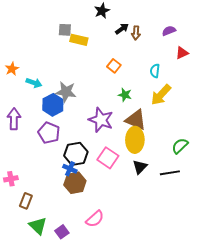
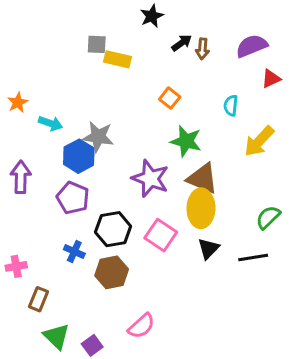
purple semicircle: (169, 31) -> (252, 46), size x1.5
green star: (125, 95) -> (186, 141), size x1.5
yellow arrow: (161, 95) -> (259, 141), moved
blue cross: (70, 169) -> (74, 252), moved

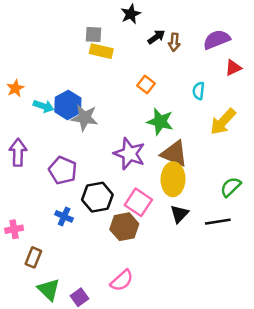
gray square: (97, 44) -> (94, 34), moved
blue hexagon: (79, 156) -> (68, 105), moved
brown hexagon: (112, 272) -> (124, 227), moved

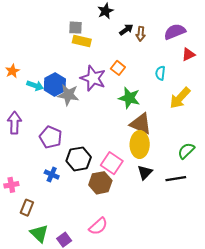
purple star: (129, 154) -> (93, 78), moved

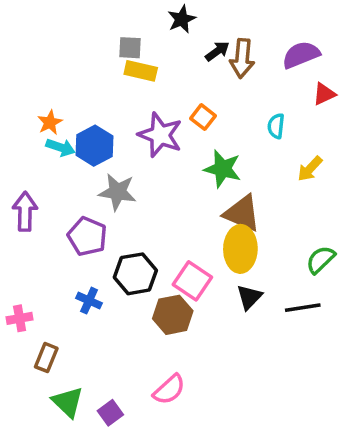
brown arrow: (141, 34) -> (242, 58), size x1.5
orange star: (12, 71) -> (50, 122), moved
gray star: (68, 95) -> (118, 192), moved
yellow arrow: (180, 98) -> (310, 169), size x0.7

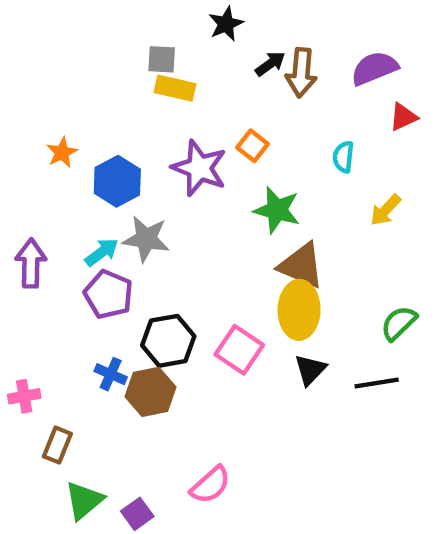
cyan arrow: (61, 147) -> (102, 252), moved, turned -56
brown hexagon: (173, 315) -> (151, 392), moved
green triangle: (68, 402) -> (84, 500), turned 36

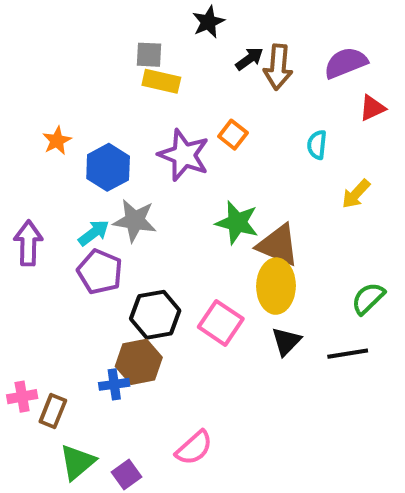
green star: (277, 210) -> (237, 223), moved
blue cross: (111, 374) -> (114, 384), moved, turned -32
pink cross: (24, 396) -> (22, 397), moved

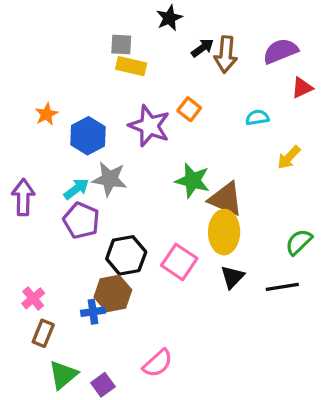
cyan semicircle: (317, 145) -> (257, 118), turned 75
pink cross: (22, 397) -> (33, 298), moved, turned -30

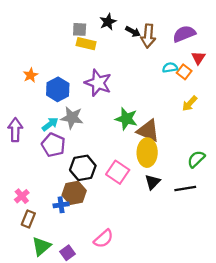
black star: (169, 18) -> (108, 22), moved
black arrow: (202, 48) -> (133, 32), turned 64
red triangle: (302, 88) -> (198, 58), turned -32
orange square: (189, 109) -> (184, 72), moved
cyan semicircle: (257, 118) -> (170, 68), moved

